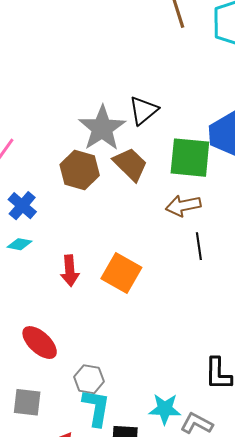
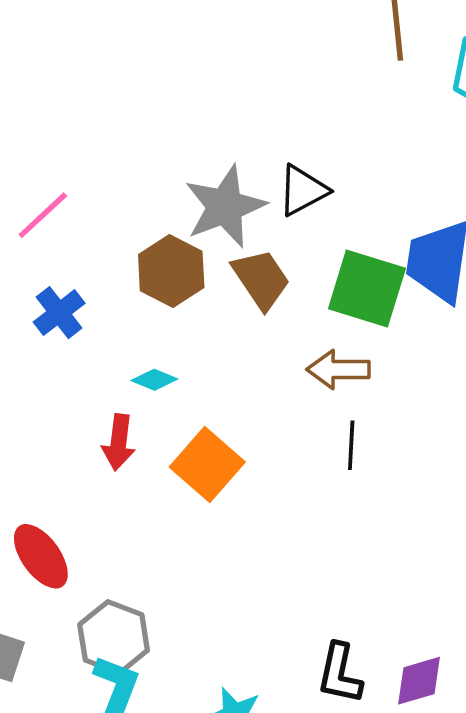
cyan diamond: (19, 244) -> (154, 380), moved
gray hexagon: (89, 379) -> (114, 637), size x1.4

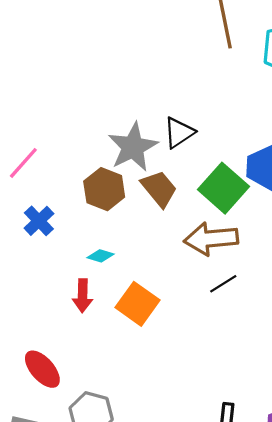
green square: (367, 289) -> (224, 188), turned 30
brown arrow: (338, 370) -> (211, 239), size x1.4
black line: (351, 445) -> (223, 284), turned 60

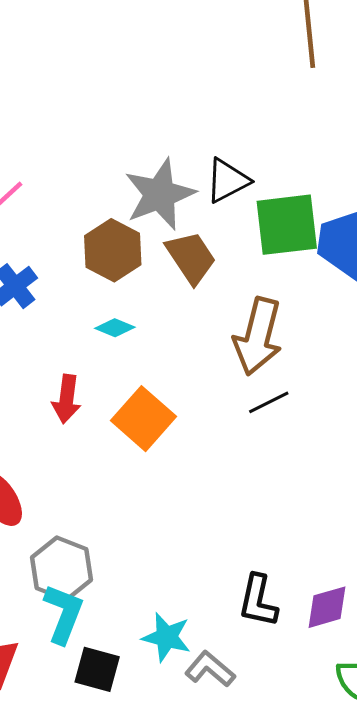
green square: (224, 188) -> (287, 225), moved, turned 36
brown arrow: (211, 239) -> (258, 336), turned -76
cyan diamond: (101, 256) -> (115, 328), moved

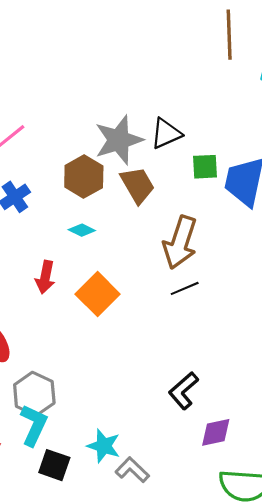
green square: (287, 225) -> (205, 167), size x0.6
black L-shape: (258, 601) -> (184, 391), moved, turned 33

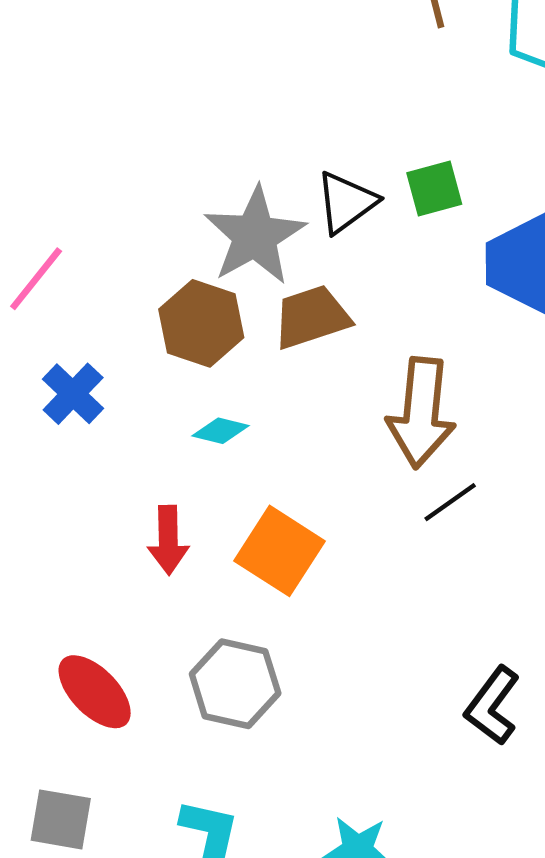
green square: (205, 167) -> (434, 189), moved
brown trapezoid: (137, 185) -> (312, 317), turned -66
gray hexagon: (34, 394) -> (235, 684), moved

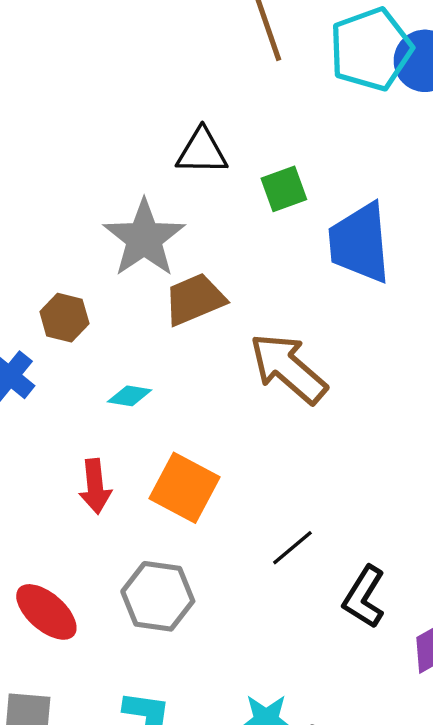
black triangle: (346, 202) -> (202, 152), moved, turned 42
brown hexagon: (201, 323) -> (64, 318), moved, size x0.7
brown arrow: (421, 413) -> (288, 368), turned 130
black line: (450, 502) -> (292, 548), moved

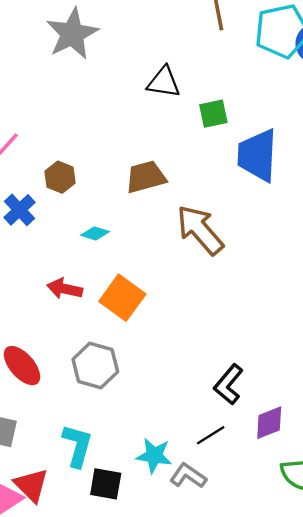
gray star: (144, 238) -> (72, 34), moved
red arrow: (95, 486) -> (65, 289), turned 100
black line: (292, 548) -> (211, 435), moved

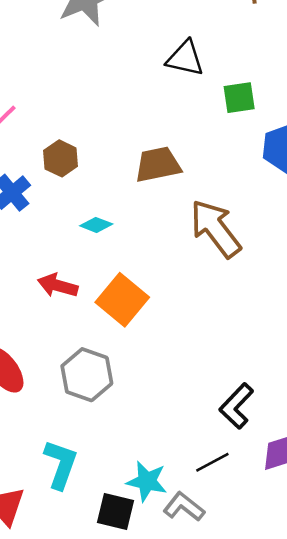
black square: (106, 484) -> (115, 511), moved

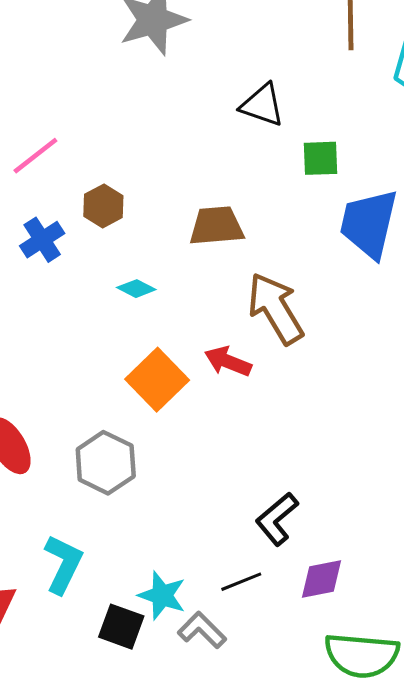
red arrow: (58, 285) -> (228, 361), moved

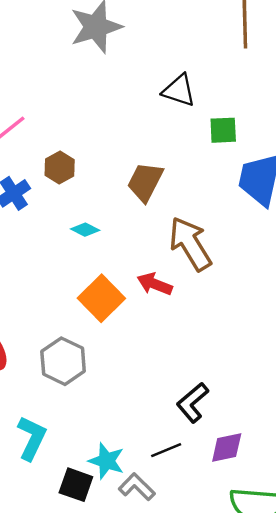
brown trapezoid: (216, 226) -> (145, 182), turned -57

